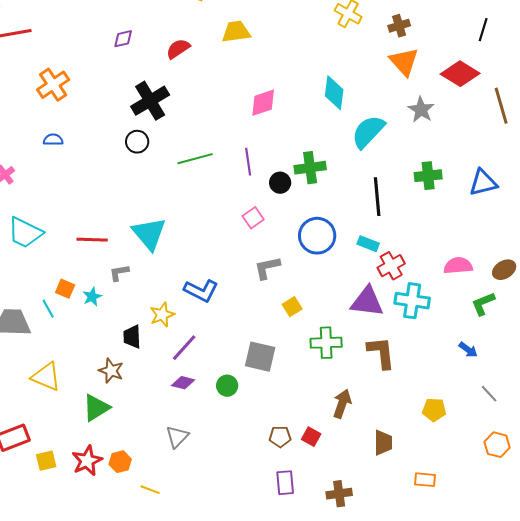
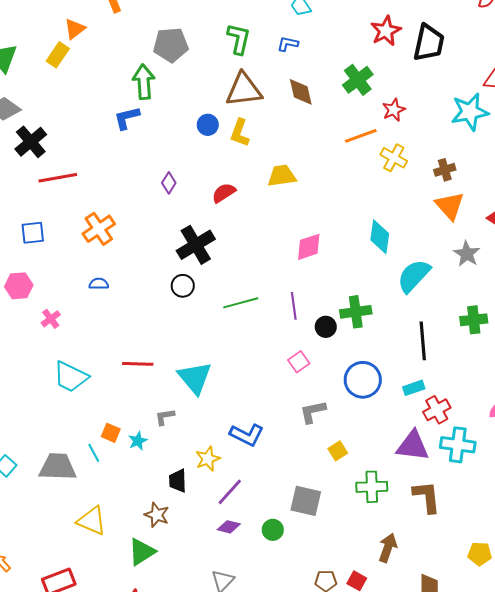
purple diamond: (123, 39) -> (169, 183), turned -45
red line: (92, 240) -> (138, 364), moved
cyan rectangle: (368, 244) -> (414, 388), turned -40

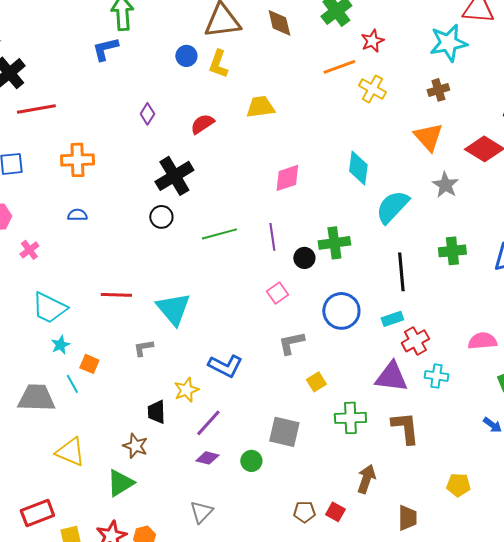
brown cross: (445, 170) -> (438, 90), moved
orange cross: (99, 229) -> (77, 160), turned 32
cyan star: (138, 441) -> (60, 345), moved
cyan cross: (458, 445) -> (436, 376), size x0.7

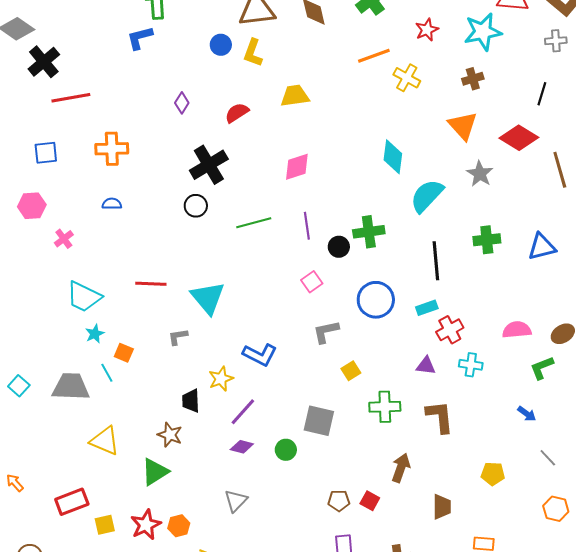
red star: (372, 41) -> (427, 30), moved
pink diamond: (287, 178) -> (297, 167), moved
purple triangle: (391, 377) -> (426, 366), size x0.6

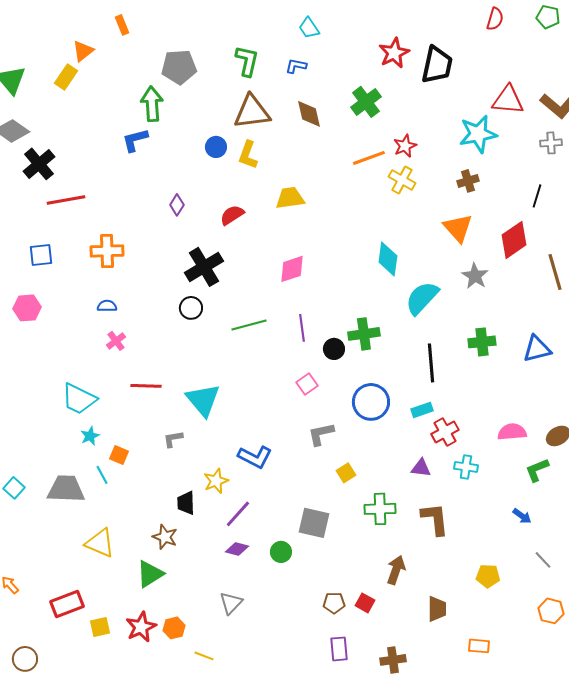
red star: (427, 30) -> (405, 146), moved
red diamond: (519, 138) -> (514, 240), turned -66
pink cross: (64, 239) -> (116, 341), moved

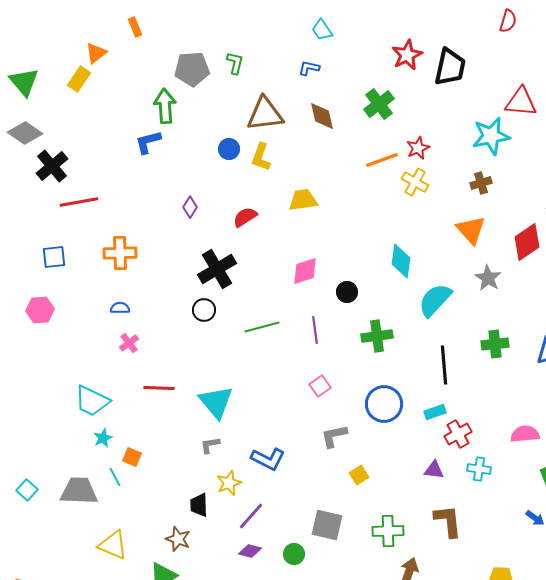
green L-shape: (247, 61) -> (235, 63), moved, size x0.7
black circle: (334, 349) -> (347, 292), moved
gray L-shape: (173, 439) -> (210, 445), moved
green cross: (380, 509) -> (388, 531), moved

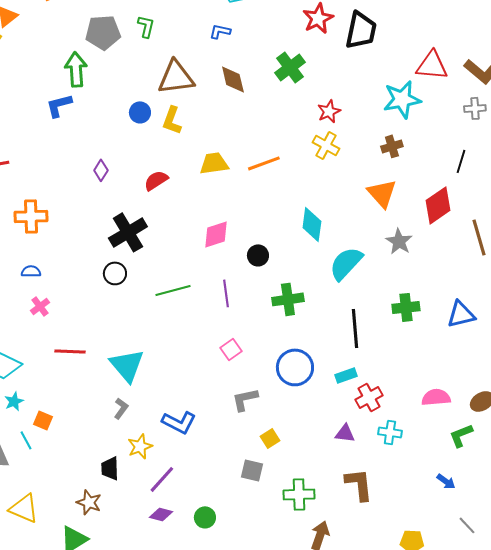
orange line: (382, 160) -> (264, 163), moved
gray L-shape: (210, 445) -> (121, 408), turned 135
gray square: (327, 525) -> (252, 470), moved, size x0.7

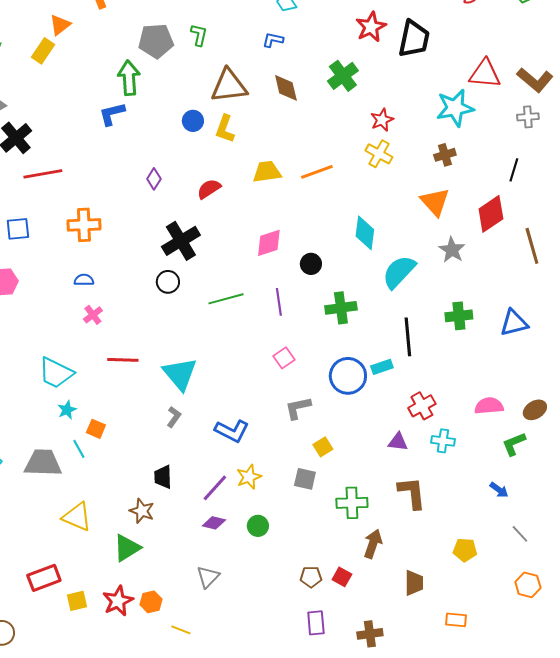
cyan rectangle: (346, 375) -> (382, 367), moved
yellow star: (140, 446) -> (249, 477), moved

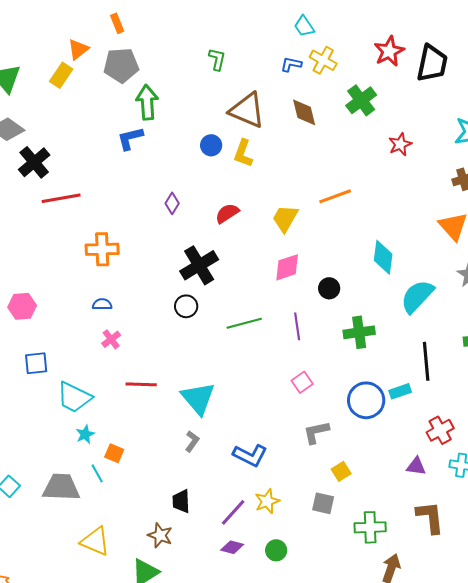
gray pentagon: (156, 41) -> (121, 65), moved
brown triangle: (229, 86) -> (247, 110), turned 30
yellow cross: (379, 154) -> (323, 60), moved
yellow trapezoid: (267, 172) -> (285, 218), moved, turned -52
blue square: (18, 229) -> (36, 363), moved

